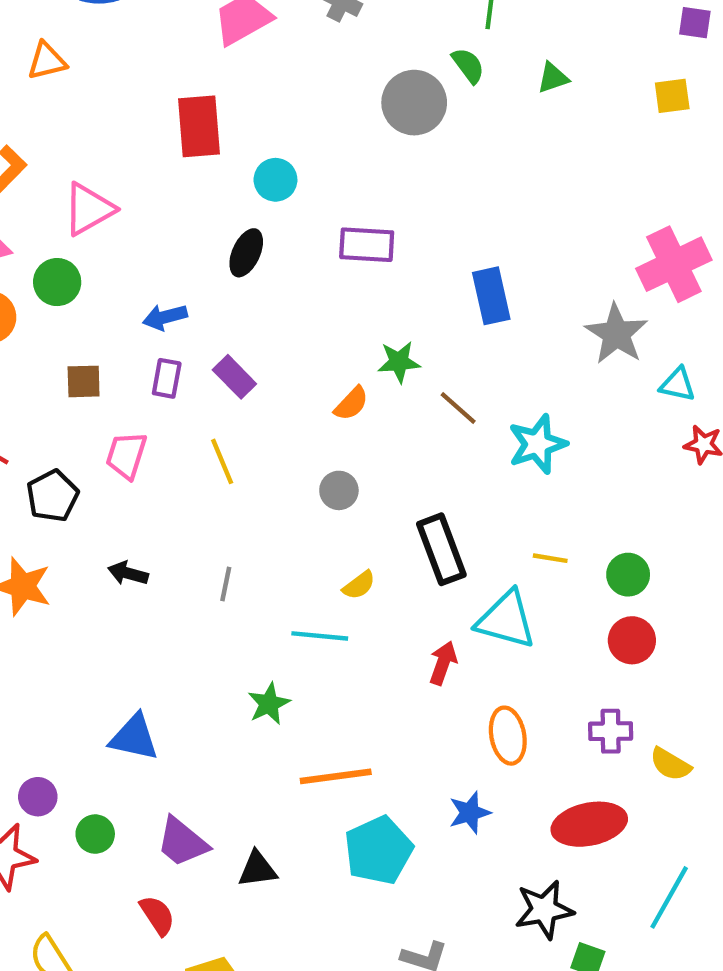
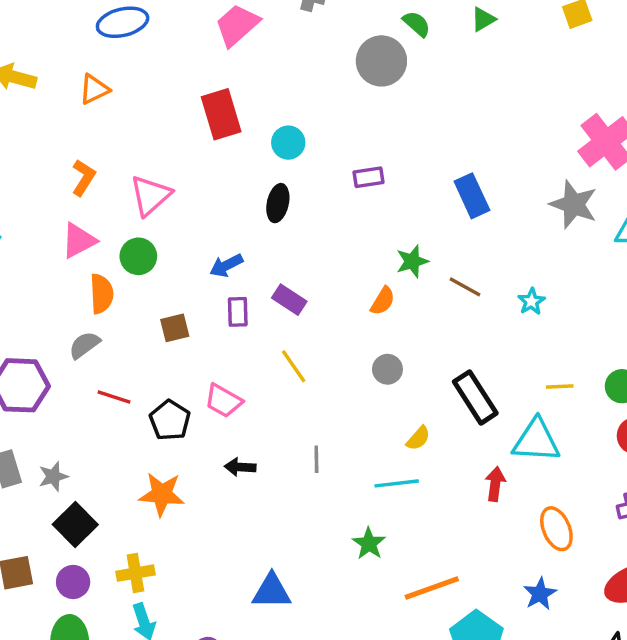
purple rectangle: (367, 245) -> (368, 177), size x0.7
cyan star: (537, 444) -> (531, 301), size x0.6
pink trapezoid: (126, 455) -> (224, 401), moved, turned -66

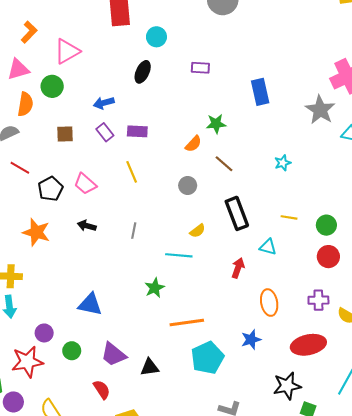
brown line: (465, 287) -> (224, 164), moved
purple rectangle: (289, 300) -> (137, 131), turned -42
purple rectangle: (238, 312) -> (105, 132), turned -48
cyan triangle: (536, 441) -> (268, 247), size x0.6

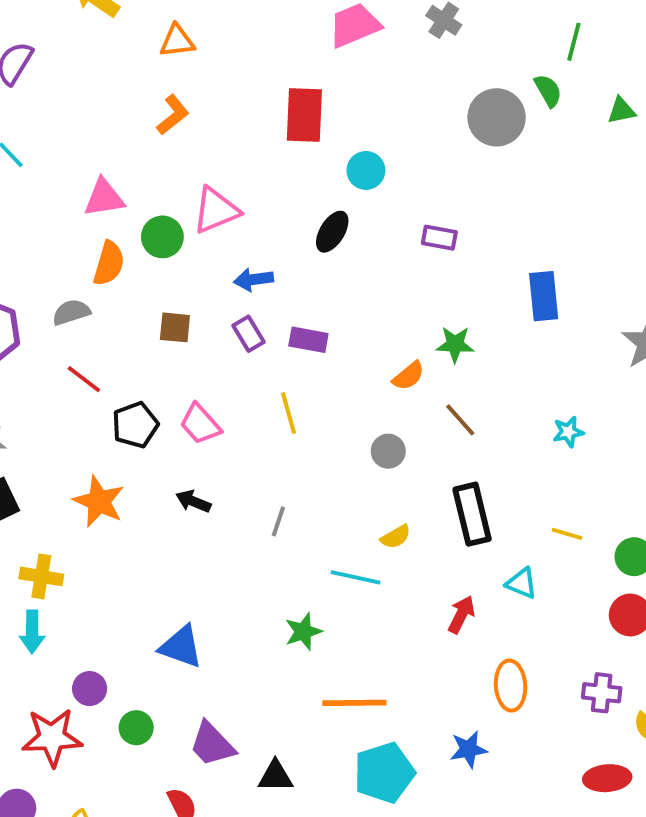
orange L-shape: (29, 32) -> (173, 115), moved
pink triangle: (67, 51) -> (216, 210), moved
red ellipse: (308, 345) -> (607, 778), moved, size x0.7

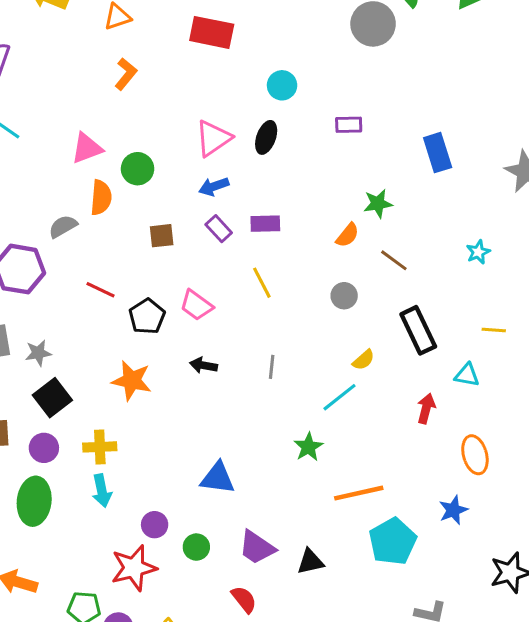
red rectangle: (304, 115) -> (212, 32), moved, turned -69
pink triangle: (216, 210) -> (213, 138), moved
gray semicircle: (71, 312) -> (63, 226), moved
cyan line: (356, 577) -> (339, 397), turned -39

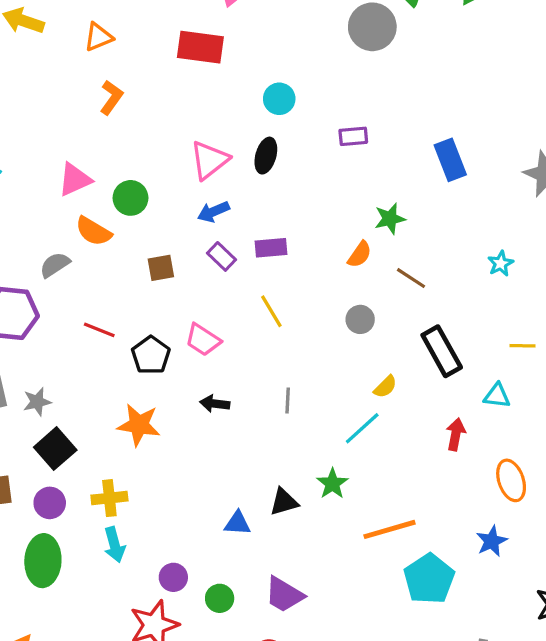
orange semicircle: (101, 198) -> (93, 231), turned 120
blue triangle: (218, 478) -> (237, 523), size x0.7
black triangle: (310, 562) -> (284, 502), moved

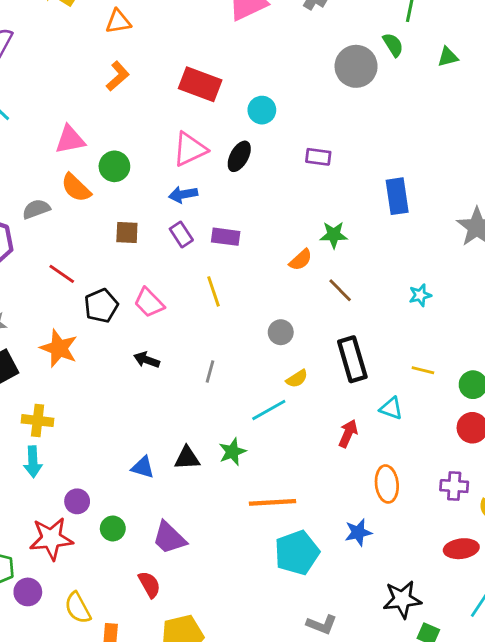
red rectangle: (200, 47) -> (200, 84), moved
gray circle: (360, 319) -> (281, 332), moved
orange star: (139, 425) -> (59, 348), moved

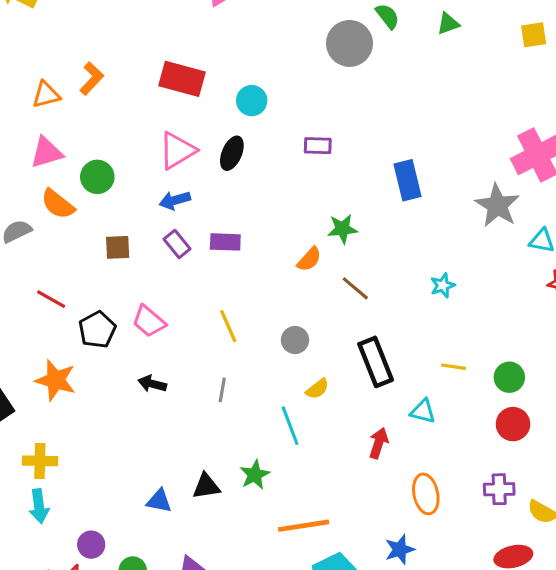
orange triangle: (118, 22) -> (46, 95), moved
yellow line: (214, 291) -> (228, 326), moved
cyan line: (269, 410) -> (290, 426), turned -76

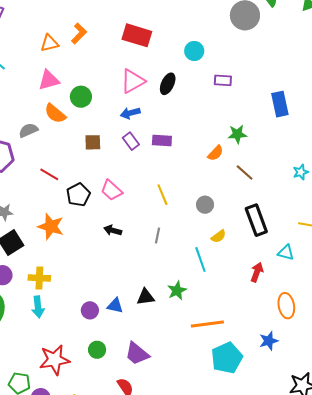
cyan circle: (252, 101) -> (194, 51), moved
purple circle: (91, 545) -> (90, 310), moved

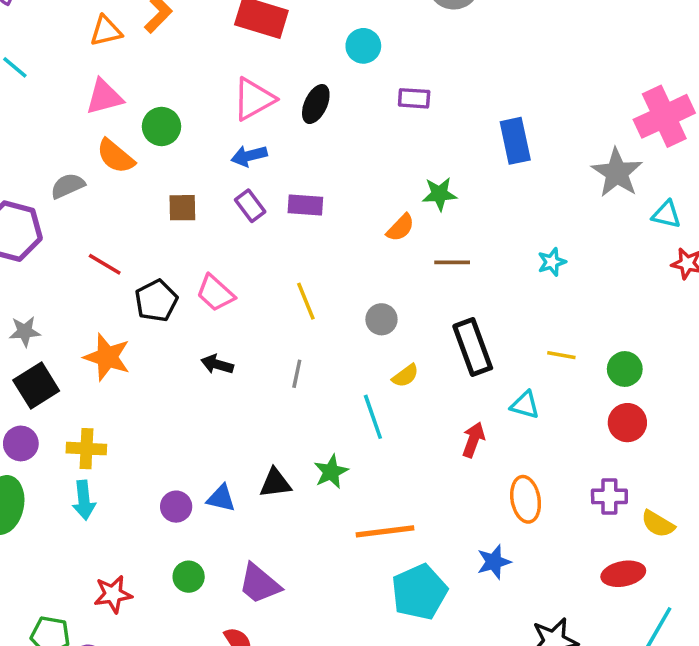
brown line: (245, 173) -> (452, 262), turned -42
red star: (55, 360) -> (113, 594), size x0.7

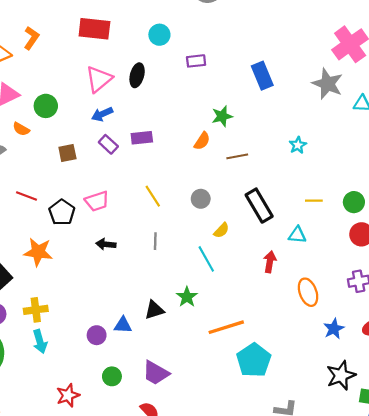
orange semicircle: (115, 156) -> (21, 129), size x0.7
pink trapezoid: (215, 293) -> (97, 201), turned -50
blue star: (494, 562) -> (334, 329), moved

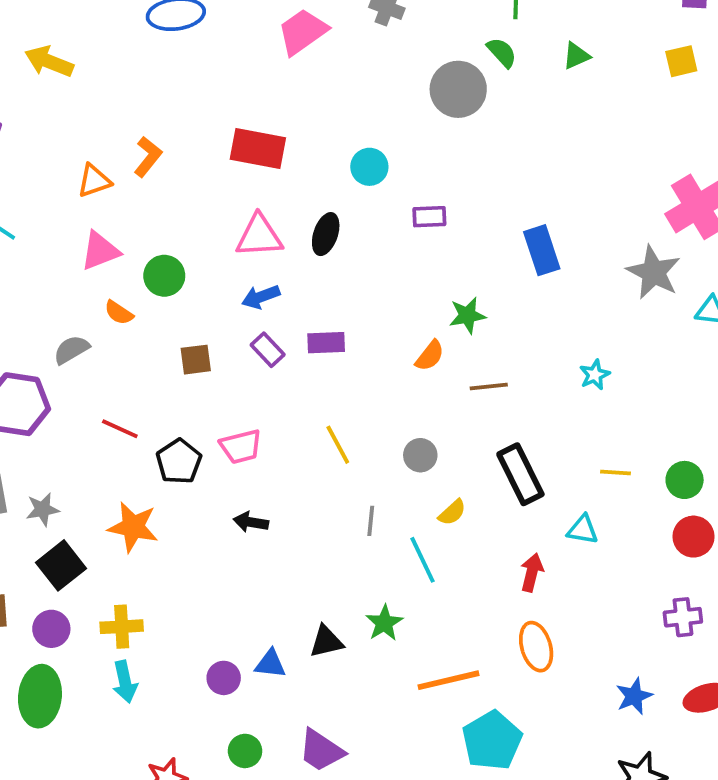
pink triangle: (99, 79) -> (259, 236), turned 32
gray line: (155, 241) -> (371, 521), moved
orange ellipse: (308, 292) -> (536, 647), moved

